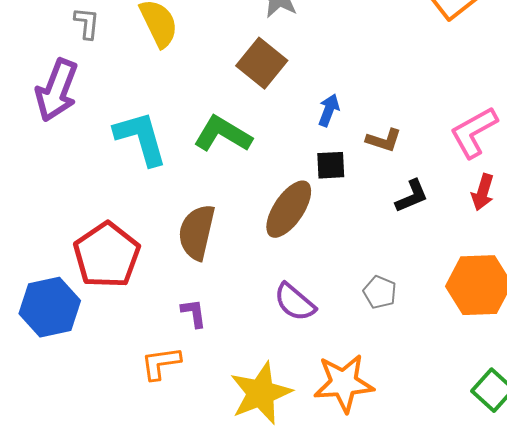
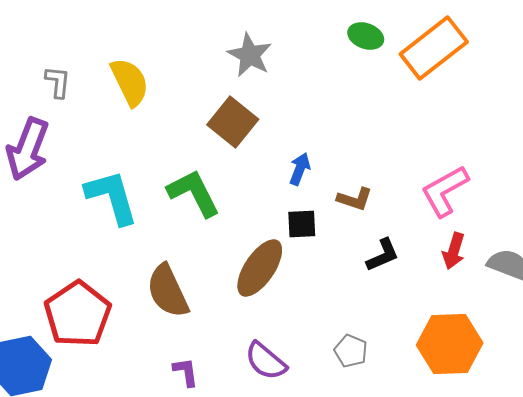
green L-shape: (223, 134) -> (194, 193), turned 32
brown semicircle: (197, 232) -> (168, 291), turned -38
purple L-shape: (194, 313) -> (186, 372), moved

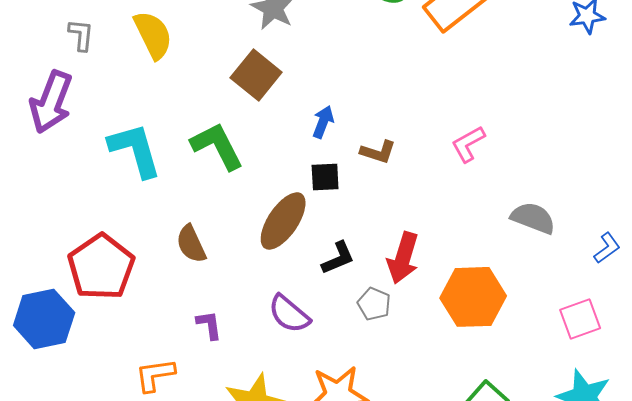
pink L-shape: (445, 191) -> (468, 144), size x0.7
red arrow: (454, 251) -> (403, 258), moved, size x1.4
black L-shape: (383, 255) -> (338, 258), moved
brown semicircle: (168, 291) -> (191, 244), size x0.7

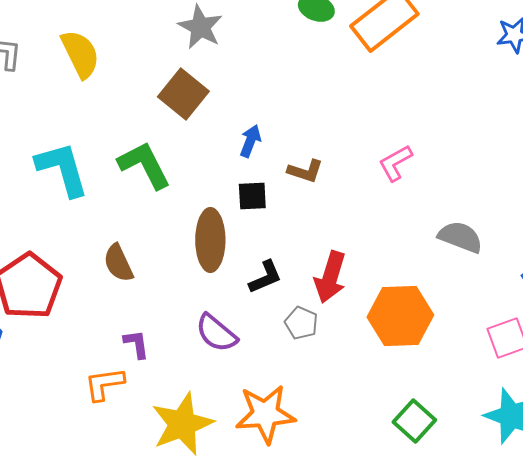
brown ellipse: (283, 221) -> (210, 240), turned -34
orange L-shape: (155, 375) -> (104, 384), moved

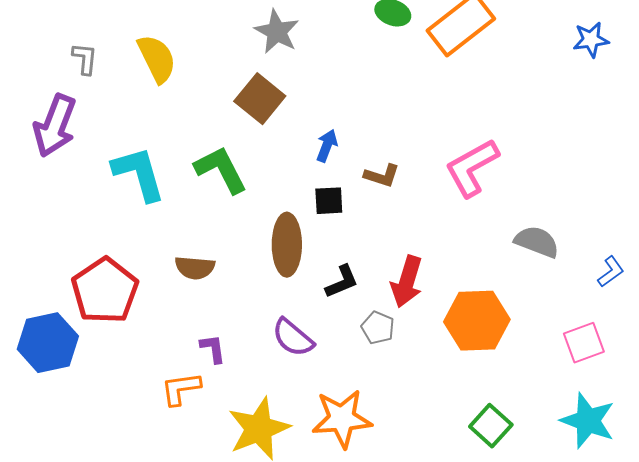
pink L-shape: (395, 163) -> (472, 168), size x1.6
brown semicircle: (118, 263) -> (195, 268), turned -60

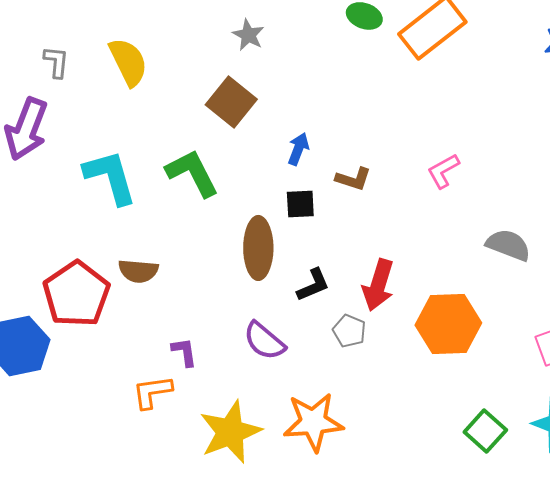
gray star: (277, 32) -> (248, 35), size x0.7
pink L-shape: (472, 168) -> (443, 171), size x0.6
brown semicircle: (195, 268) -> (138, 271), moved
green square: (491, 426) -> (485, 431), moved

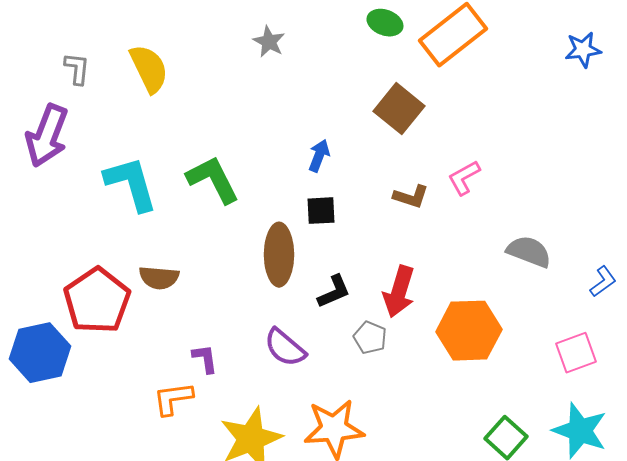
brown square: (231, 102) -> (399, 109), moved
brown L-shape: (353, 179) -> (411, 197), moved

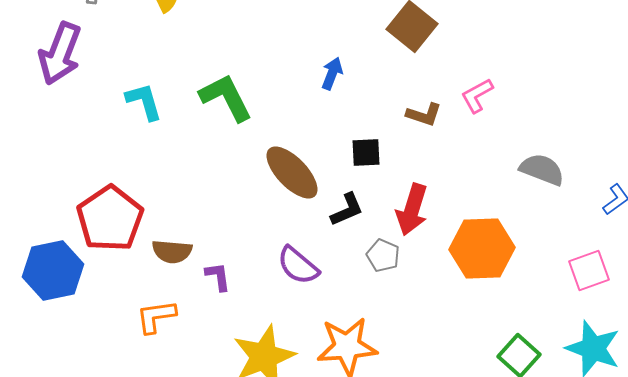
cyan L-shape: (131, 184) -> (144, 102), size x0.7
black square: (321, 211) -> (366, 153), moved
brown ellipse: (279, 255) -> (292, 173), turned -44
brown semicircle: (159, 278) -> (172, 252), moved
orange L-shape: (173, 399) -> (156, 317), moved

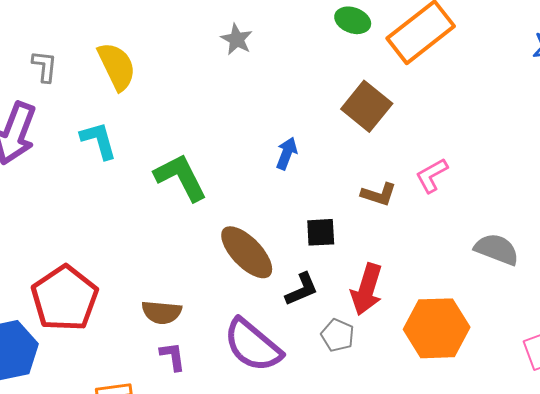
cyan L-shape: (144, 102) -> (99, 140), moved
brown semicircle: (172, 252) -> (162, 312), moved
purple semicircle: (298, 266) -> (253, 345), size x1.4

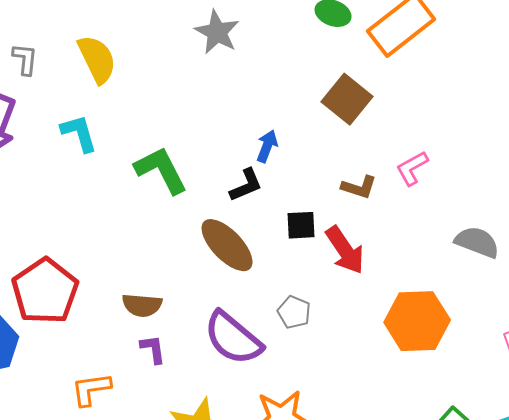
gray star: (237, 39) -> (217, 32), size x1.4
black L-shape: (302, 289) -> (246, 185), moved
red arrow: (367, 289) -> (345, 250), moved, turned -51
gray pentagon: (338, 335) -> (294, 312), moved

